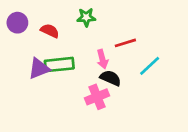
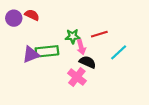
green star: (86, 17) -> (73, 36), moved
red semicircle: (50, 31) -> (32, 15), moved
pink cross: (97, 97) -> (77, 77), turned -30

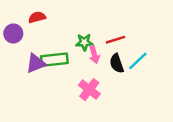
red semicircle: (32, 15) -> (37, 17), turned -40
purple circle: (14, 18) -> (13, 33), moved
black semicircle: (88, 62) -> (117, 63), moved, turned -133

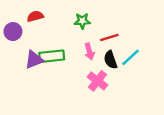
green star: (84, 42) -> (82, 21), moved
pink cross: (89, 90) -> (98, 81), moved

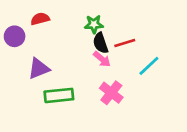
pink arrow: (89, 52) -> (102, 59), turned -35
green rectangle: (52, 56) -> (59, 95), moved
black semicircle: (110, 60) -> (101, 43), moved

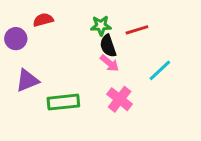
red line: (125, 43) -> (137, 30), moved
purple triangle: (39, 69) -> (27, 80), moved

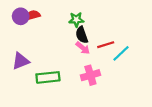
red line: (137, 30) -> (106, 45), moved
purple circle: (16, 39) -> (21, 16), moved
pink cross: (120, 99) -> (90, 75), turned 36

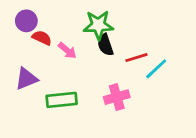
red semicircle: (33, 15) -> (42, 38), moved, turned 40
green star: (76, 20) -> (98, 25), size x1.5
pink arrow: (83, 48) -> (67, 51), moved

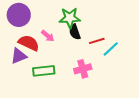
purple circle: (26, 21) -> (19, 15), size x1.5
red semicircle: (42, 38) -> (29, 43), moved, size x1.5

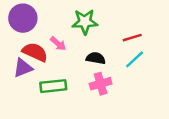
black semicircle: (75, 32) -> (96, 58), moved, turned 119
red line: (97, 41) -> (132, 38), moved

